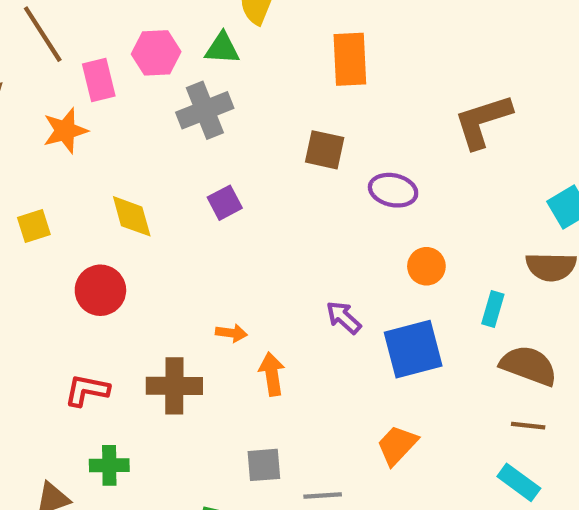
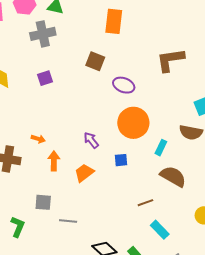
orange circle: (426, 266) -> (133, 123), size x1.8
blue square: (413, 349) -> (121, 160), size x0.5
brown line: (528, 426) -> (145, 203), moved, turned -35
orange trapezoid: (397, 445) -> (84, 173), moved

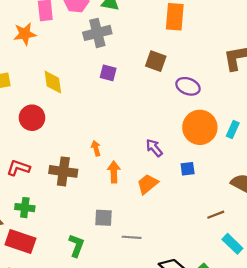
purple square: (45, 78) -> (108, 73), moved, turned 35
orange arrow: (38, 139) -> (96, 148), turned -120
cyan rectangle: (161, 148) -> (233, 129), moved

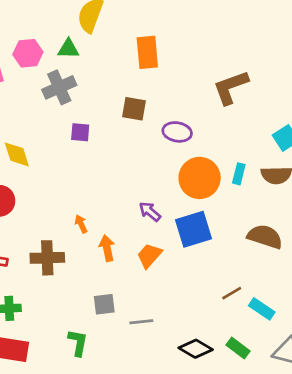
blue square: (188, 169) -> (193, 229), size x2.0
brown line: (216, 215) -> (232, 293), moved

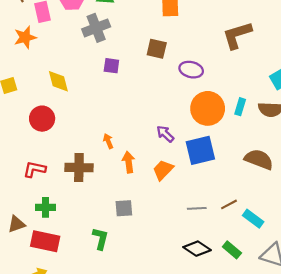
gray line: (141, 322) -> (197, 208), moved

